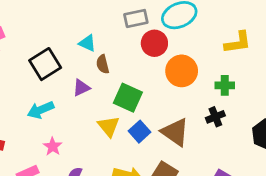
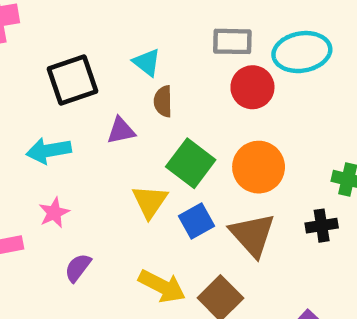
orange circle: (182, 71) -> (259, 167), moved

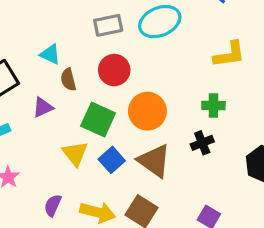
red circle: (252, 87) -> (114, 70), moved
purple semicircle: (78, 268) -> (53, 205), moved

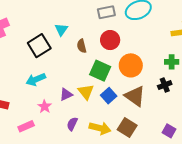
cyan triangle: (50, 54) -> (61, 30), moved, turned 40
purple triangle: (43, 107) -> (66, 94), moved

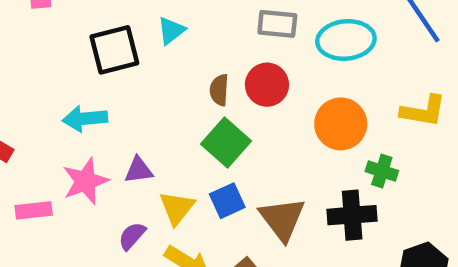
brown semicircle: (82, 46) -> (219, 90), moved
orange circle: (131, 65) -> (341, 124), moved
black cross: (165, 85) -> (352, 215), size x1.5
yellow triangle: (86, 92) -> (177, 208), moved
pink star: (45, 107) -> (85, 181), size x1.5

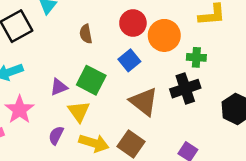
red circle: (267, 85) -> (133, 23), moved
green square: (226, 142) -> (91, 80), moved
purple triangle: (139, 170) -> (59, 87), moved
blue square: (227, 201) -> (129, 60), moved

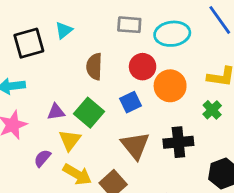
brown semicircle: (86, 34) -> (94, 66), size x1.4
green cross: (196, 57) -> (212, 110), moved, turned 30

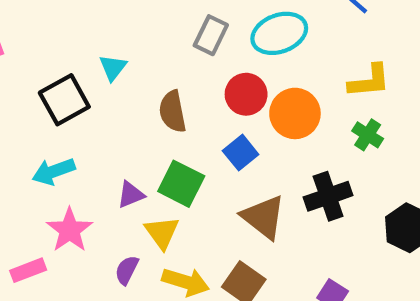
gray rectangle: (129, 25) -> (211, 35), turned -55

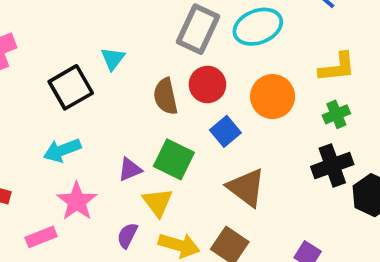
gray rectangle: (211, 35) -> (198, 29), size x1.4
red circle: (246, 94) -> (207, 84), moved
green cross: (368, 135) -> (336, 114), turned 35
black cross: (328, 196) -> (332, 165), moved

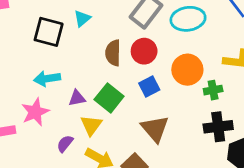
black square: (71, 87) -> (49, 32), turned 32
green cross: (336, 114) -> (213, 90), moved
cyan arrow: (62, 150) -> (47, 79), moved

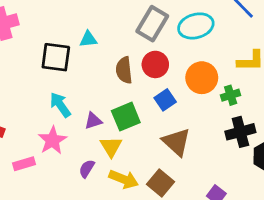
cyan triangle: (82, 18) -> (88, 39), turned 42
cyan arrow: (47, 79) -> (60, 105), turned 70
green square: (109, 98) -> (126, 117), turned 36

